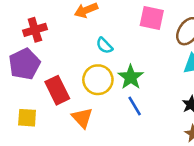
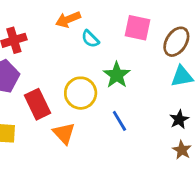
cyan semicircle: (104, 46) -> (90, 39), moved
green star: (131, 77) -> (117, 75), moved

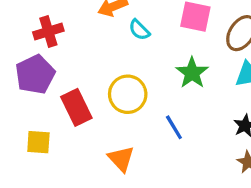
green star: (117, 75) -> (192, 73), moved
orange triangle: (64, 133) -> (121, 159), moved

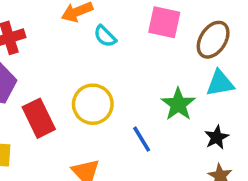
green star: (192, 73) -> (178, 104), moved

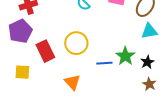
green star: (178, 104) -> (125, 56), moved
blue line: (142, 139) -> (104, 63), turned -63

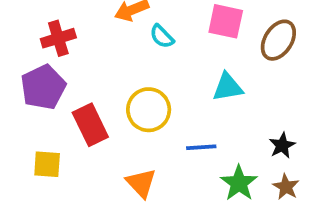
cyan triangle: (149, 31) -> (228, 87), moved
green star: (125, 56) -> (239, 183), moved

